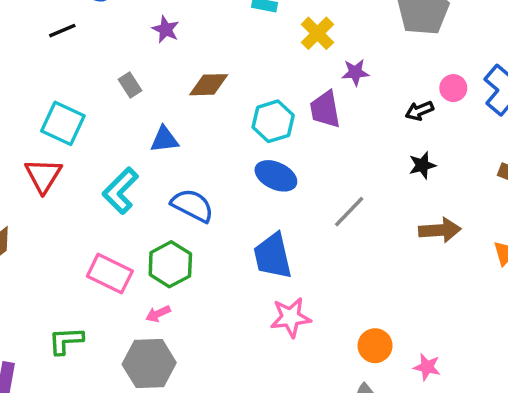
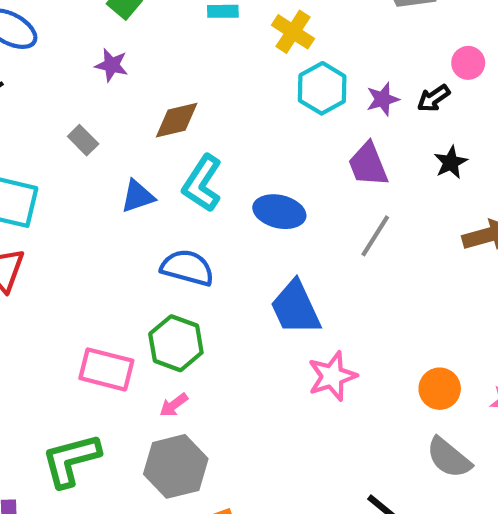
purple star: (355, 72) -> (383, 99), moved
purple trapezoid: (325, 109) -> (368, 164), moved
cyan hexagon: (273, 121) -> (322, 88), moved
cyan L-shape: (120, 191) -> (202, 183), moved
green L-shape: (66, 341) -> (71, 460), size x1.4

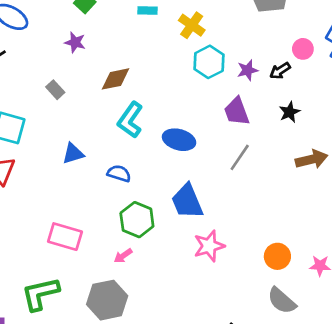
blue triangle: (138, 196) -> (73, 154), moved
blue semicircle: (187, 268) -> (119, 173), size x0.7
green hexagon: (176, 343) -> (137, 220), moved
pink arrow: (174, 405) -> (123, 256), moved

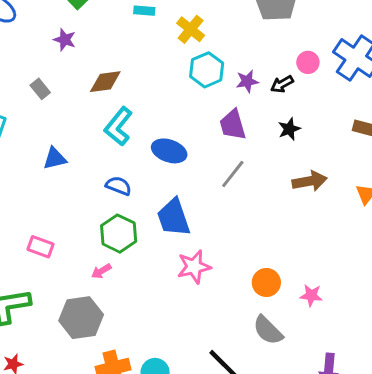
blue semicircle: (119, 173) -> (119, 186), moved
pink rectangle: (65, 237) -> (40, 247), size x0.7

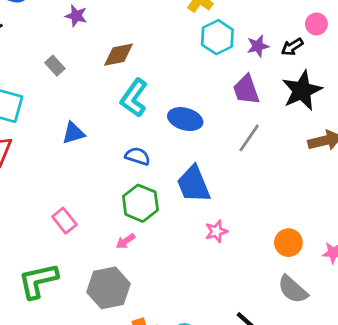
black star: (289, 129) -> (302, 90), size x1.8
pink rectangle: (40, 247) -> (64, 221), turned 35
pink star: (194, 267) -> (216, 231), size x0.7

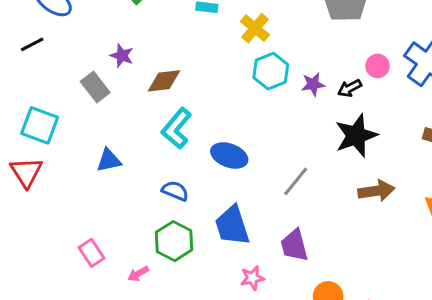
purple star: (76, 16) -> (122, 56), moved
gray rectangle: (55, 66) -> (95, 87), size x1.4
purple trapezoid: (246, 90) -> (294, 245), moved
pink arrow: (126, 241) -> (138, 274), moved

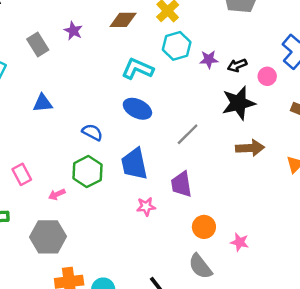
purple star: (122, 56) -> (73, 31), moved
pink circle: (378, 66) -> (267, 76), moved
brown diamond: (164, 81) -> (123, 20), moved
cyan L-shape: (177, 128) -> (138, 69), moved, turned 68

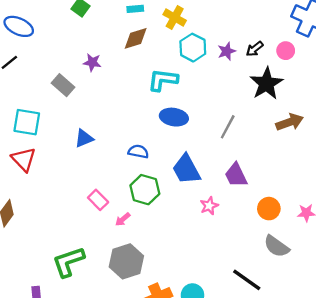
pink rectangle: (22, 174) -> (98, 200), moved

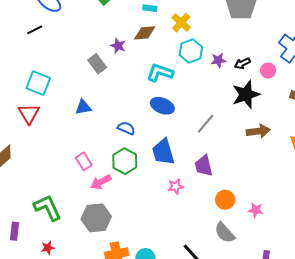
purple star: (92, 62) -> (118, 46), moved
gray rectangle: (63, 85) -> (97, 64), moved
pink arrow: (123, 219) -> (101, 182), size x1.5
green L-shape: (68, 262) -> (48, 208), turned 72

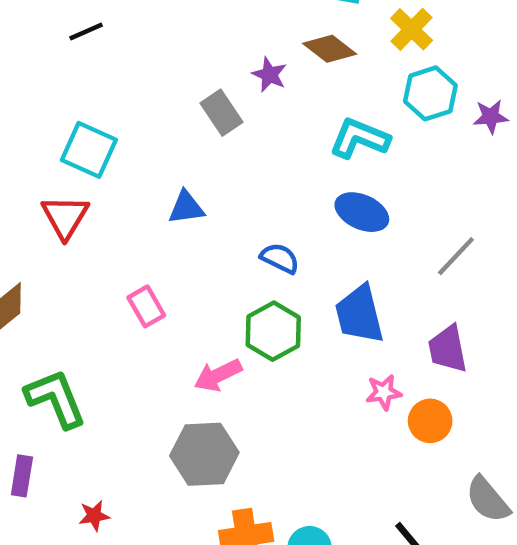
brown diamond: (145, 33) -> (330, 49), turned 40
pink rectangle: (84, 161) -> (146, 306), moved
orange circle: (225, 200) -> (430, 421), moved
green L-shape: (48, 208) -> (56, 399), moved

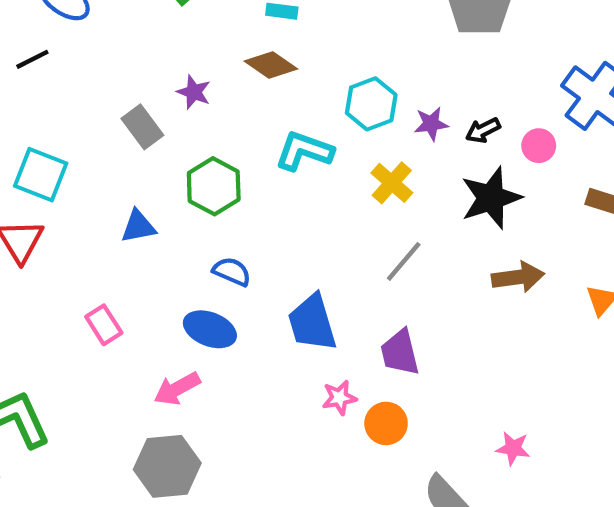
yellow cross: (412, 29) -> (392, 183), moved
purple star: (269, 75) -> (194, 92), moved
gray rectangle: (221, 113) -> (142, 127), moved
blue ellipse: (362, 212) -> (210, 329), moved
green hexagon: (273, 331) -> (214, 186), moved

